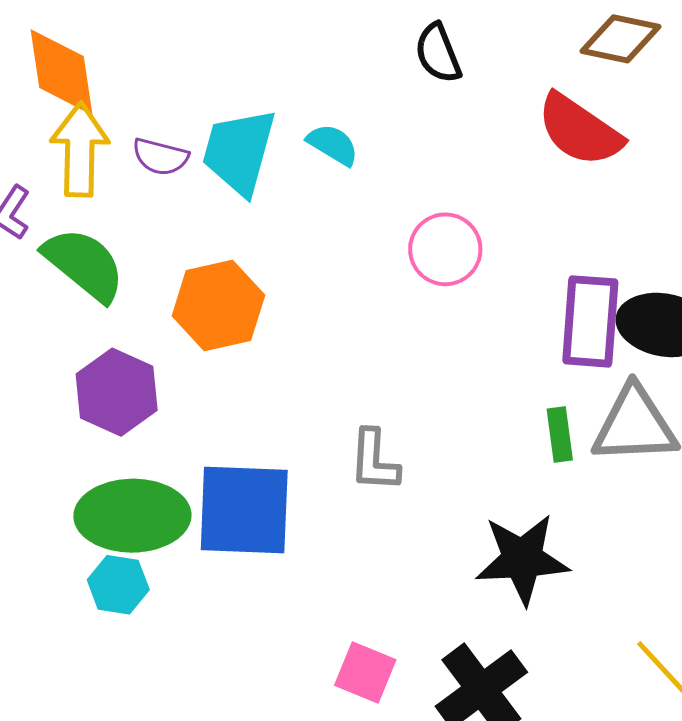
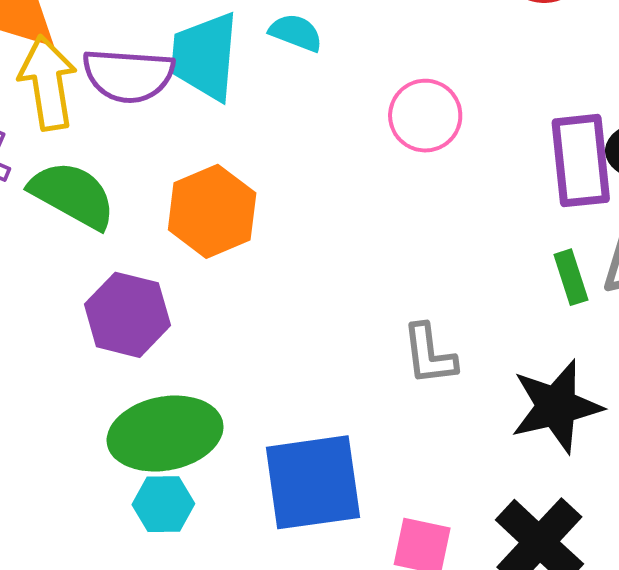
purple semicircle: (160, 157) -> (128, 75), size x1.6
gray L-shape: (374, 461) -> (429, 354), moved
blue square: (244, 510) -> (313, 482), moved

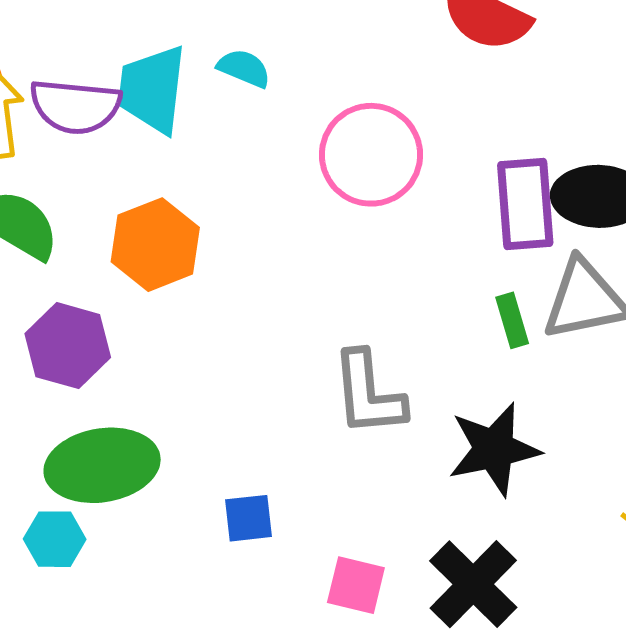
pink circle: (425, 116) -> (371, 155), size x1.4
gray L-shape: (429, 354) -> (368, 394), size x1.4
blue square: (313, 482) -> (249, 518), size x0.5
cyan hexagon: (163, 504) -> (55, 539), moved

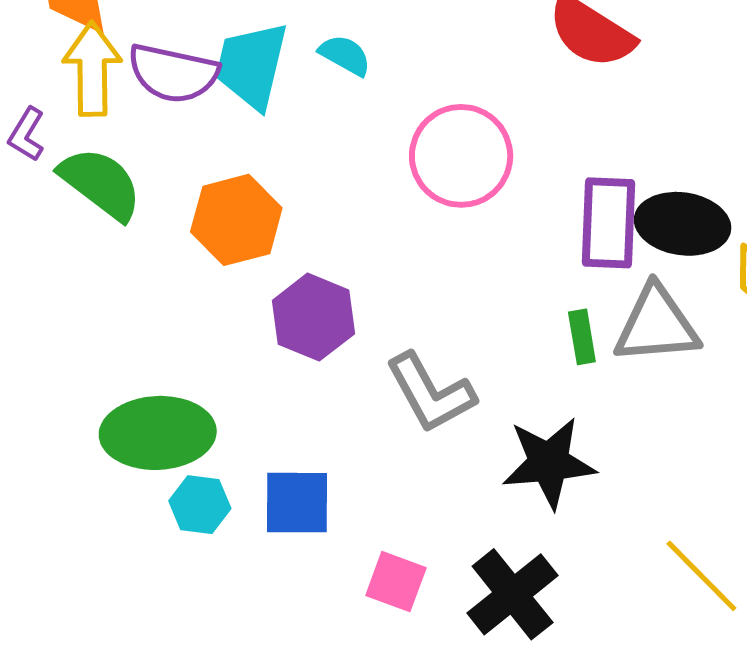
purple hexagon: (68, 346) -> (313, 317), moved
gray L-shape: (368, 394) -> (431, 393), turned -30
blue square: (249, 518) -> (297, 503), size x1.4
cyan hexagon: (55, 539) -> (200, 505), moved

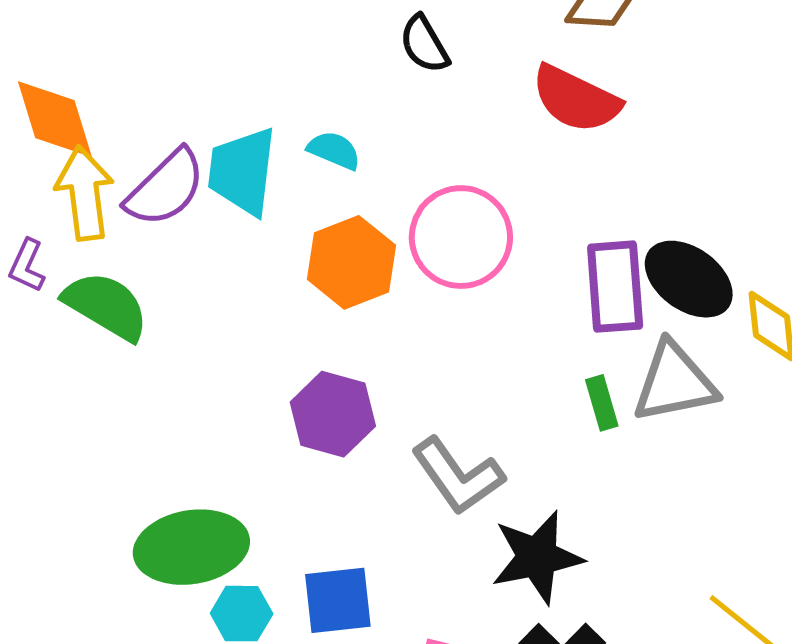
purple semicircle: (173, 73) -> (165, 188), turned -50
orange hexagon: (236, 220) -> (352, 262), moved
black ellipse: (683, 224) -> (689, 279), turned 34
black star: (549, 463) -> (537, 557), moved

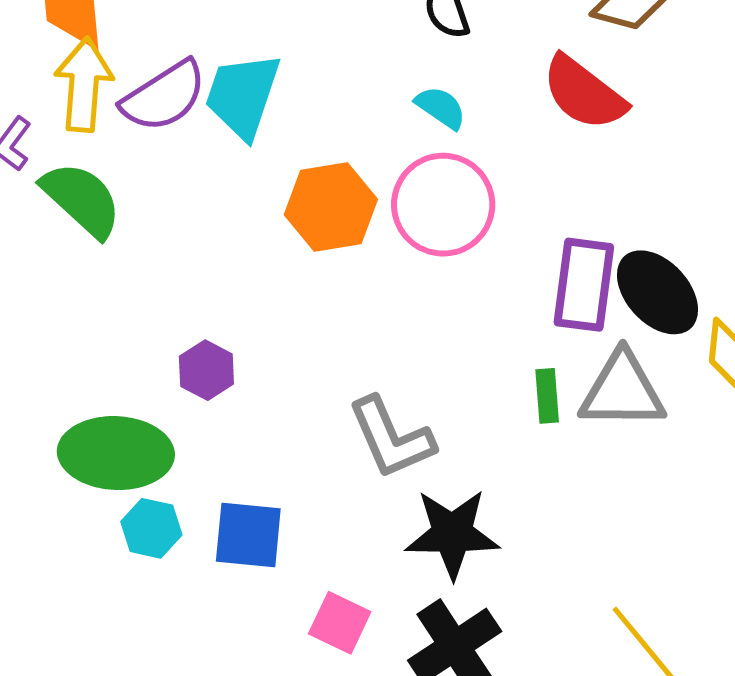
cyan semicircle: (334, 150) -> (441, 107), moved
purple hexagon: (333, 414) -> (206, 370), moved, size x0.7

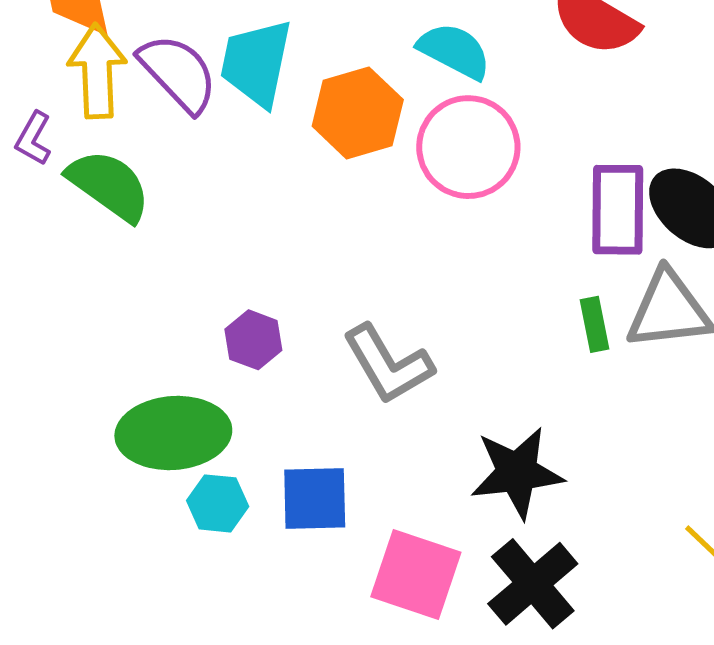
purple semicircle: (164, 96) -> (178, 73), turned -94
cyan semicircle: (441, 107) -> (454, 51), size x1.4
orange hexagon: (331, 207) -> (358, 113), moved
gray L-shape: (391, 438) -> (388, 364), moved
pink square: (340, 623) -> (416, 575), size x1.5

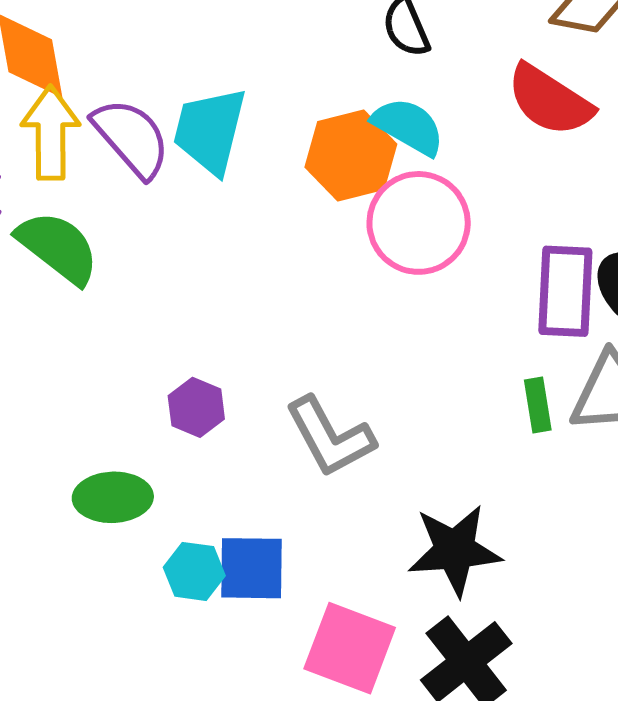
orange hexagon: (358, 113) -> (351, 156), moved
green ellipse: (173, 433) -> (113, 497), size x0.7
cyan hexagon: (218, 503) -> (194, 571), moved

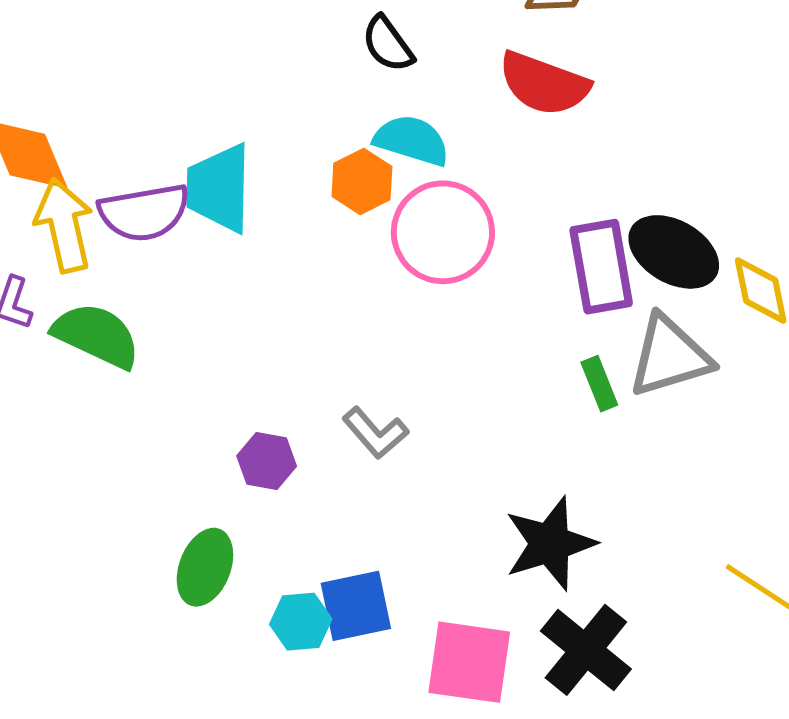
purple semicircle: (131, 138) -> (144, 212), turned 134
orange hexagon: (351, 156) -> (362, 181), size x0.7
gray L-shape: (330, 437) -> (375, 433), moved, size x0.7
green ellipse: (113, 497) -> (205, 567), turned -54

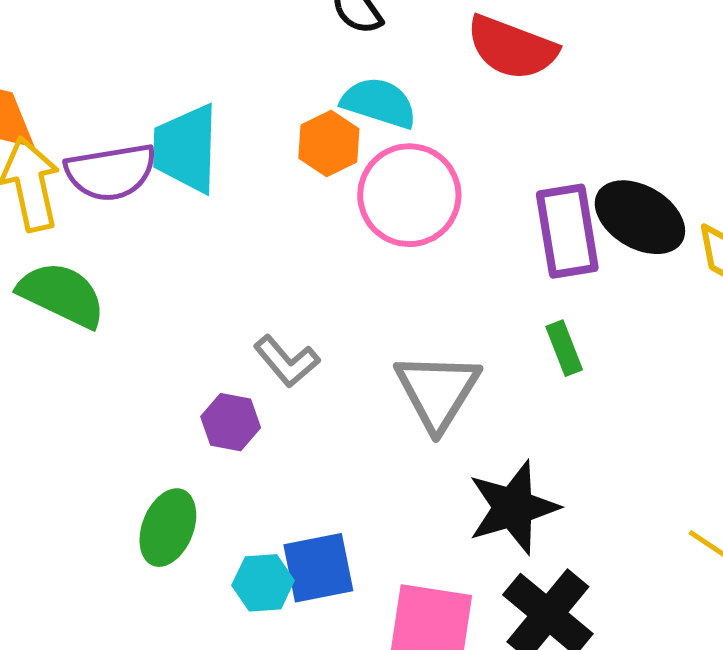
gray triangle: (670, 356) -> (437, 391), moved, turned -42
gray L-shape: (375, 433) -> (287, 361), moved

